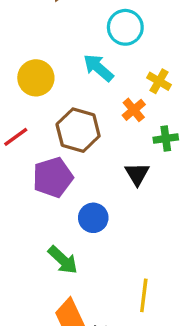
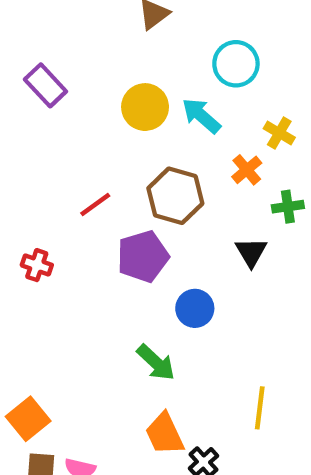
yellow circle: (36, 78) -> (145, 107), moved

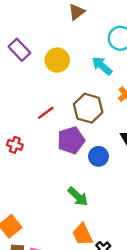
yellow circle: (145, 107) -> (57, 60), moved
blue circle: (195, 308) -> (98, 156), moved

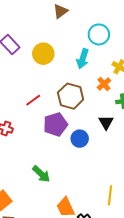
cyan arrow: (102, 66) -> (83, 59), turned -114
green arrow: (78, 196) -> (41, 174), moved

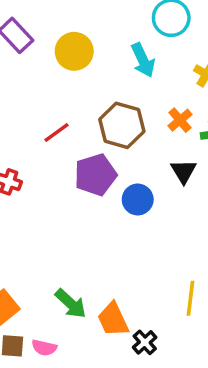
cyan arrow: (83, 59) -> (143, 60), turned -42
orange cross: (104, 84) -> (180, 120), moved
green arrow: (41, 174) -> (71, 304), moved

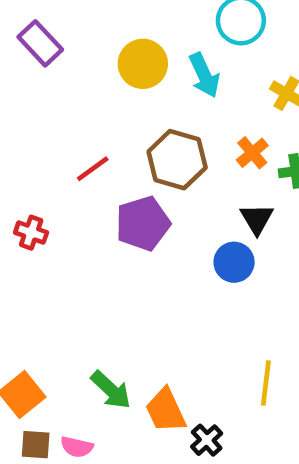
yellow circle: (74, 51) -> (143, 64), moved
blue circle: (138, 200) -> (234, 262), moved

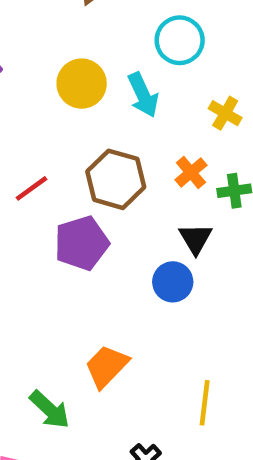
orange trapezoid: (166, 410) -> (107, 366), moved, turned 69

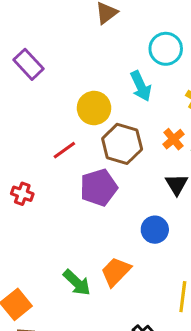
yellow circle: (82, 84) -> (94, 108), moved
blue circle: (173, 282) -> (155, 230), moved
green arrow: (50, 410) -> (77, 283), moved

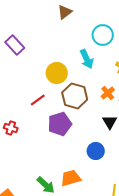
orange trapezoid: (116, 272) -> (71, 178), turned 30

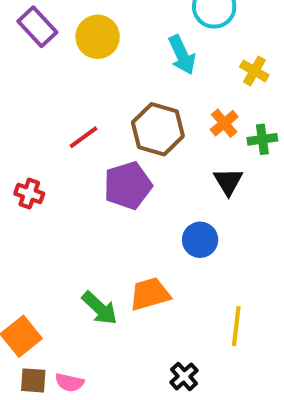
yellow circle: (57, 73) -> (98, 37), moved

